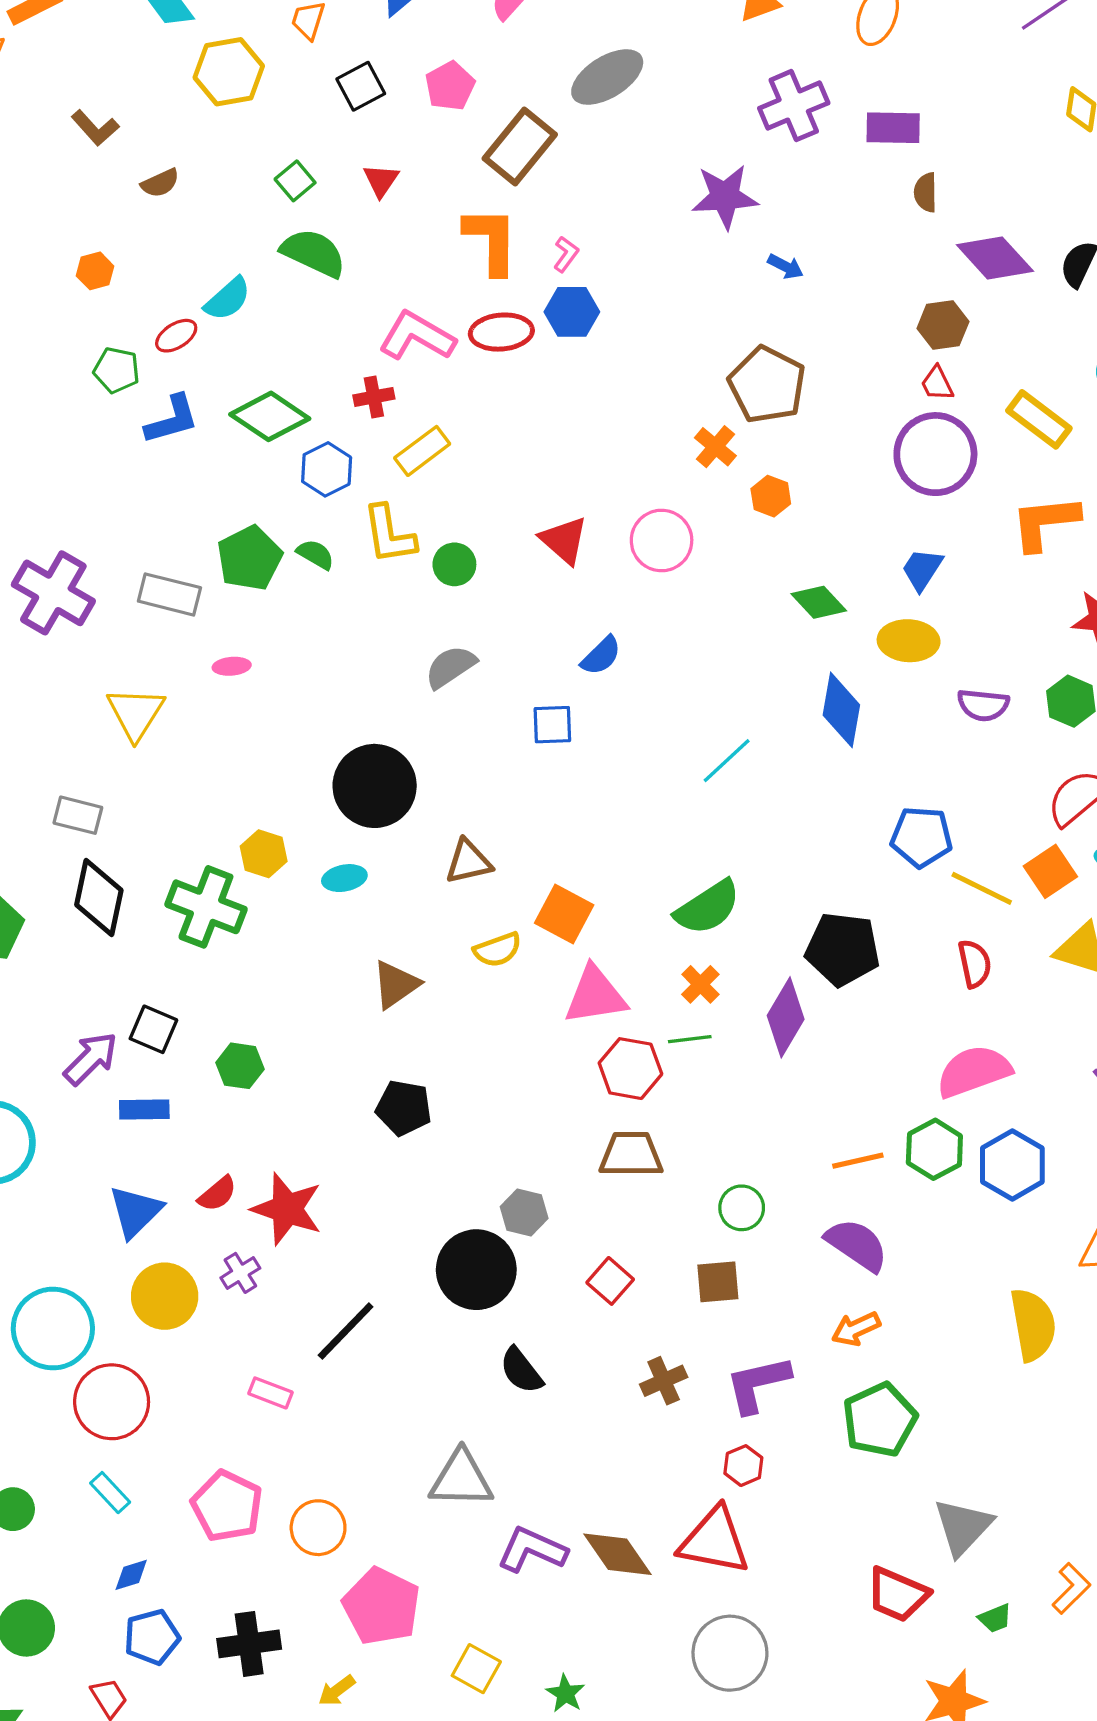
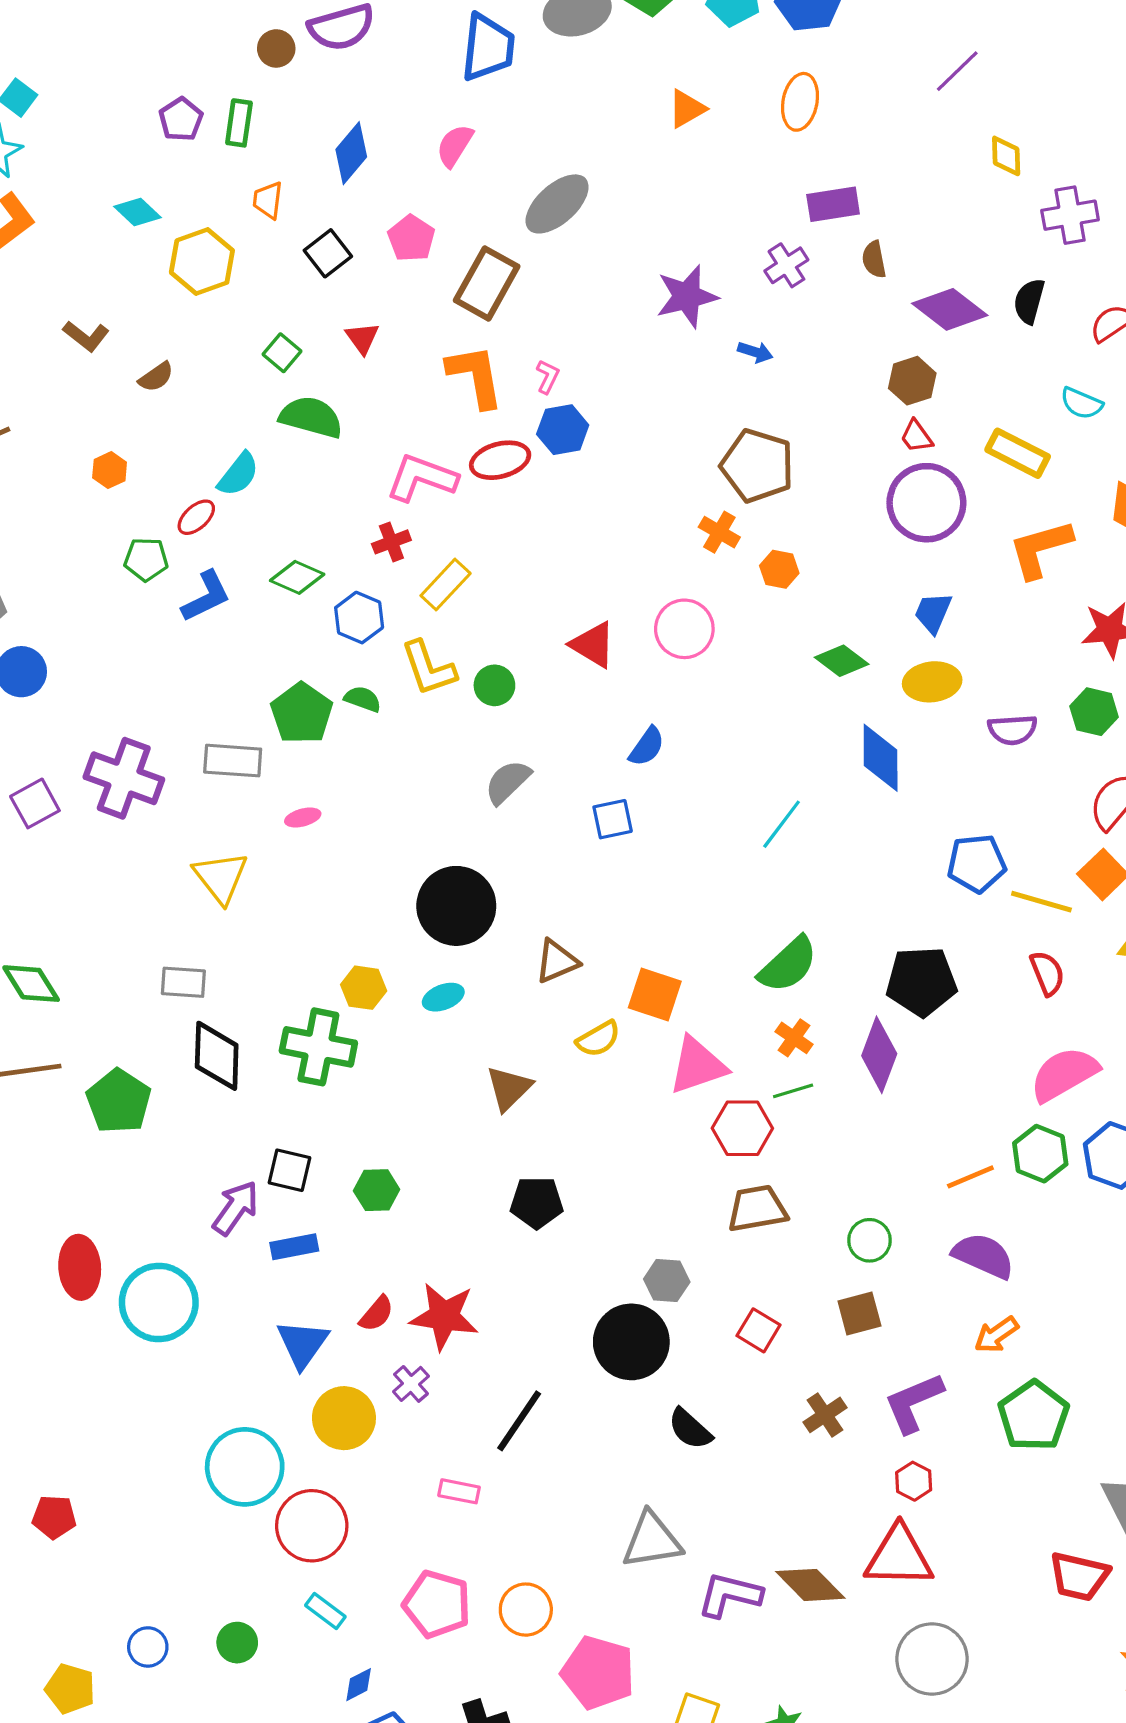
purple cross: (794, 106) -> (786, 265), moved, size x0.7
green diamond: (270, 416) -> (297, 577), size x0.7

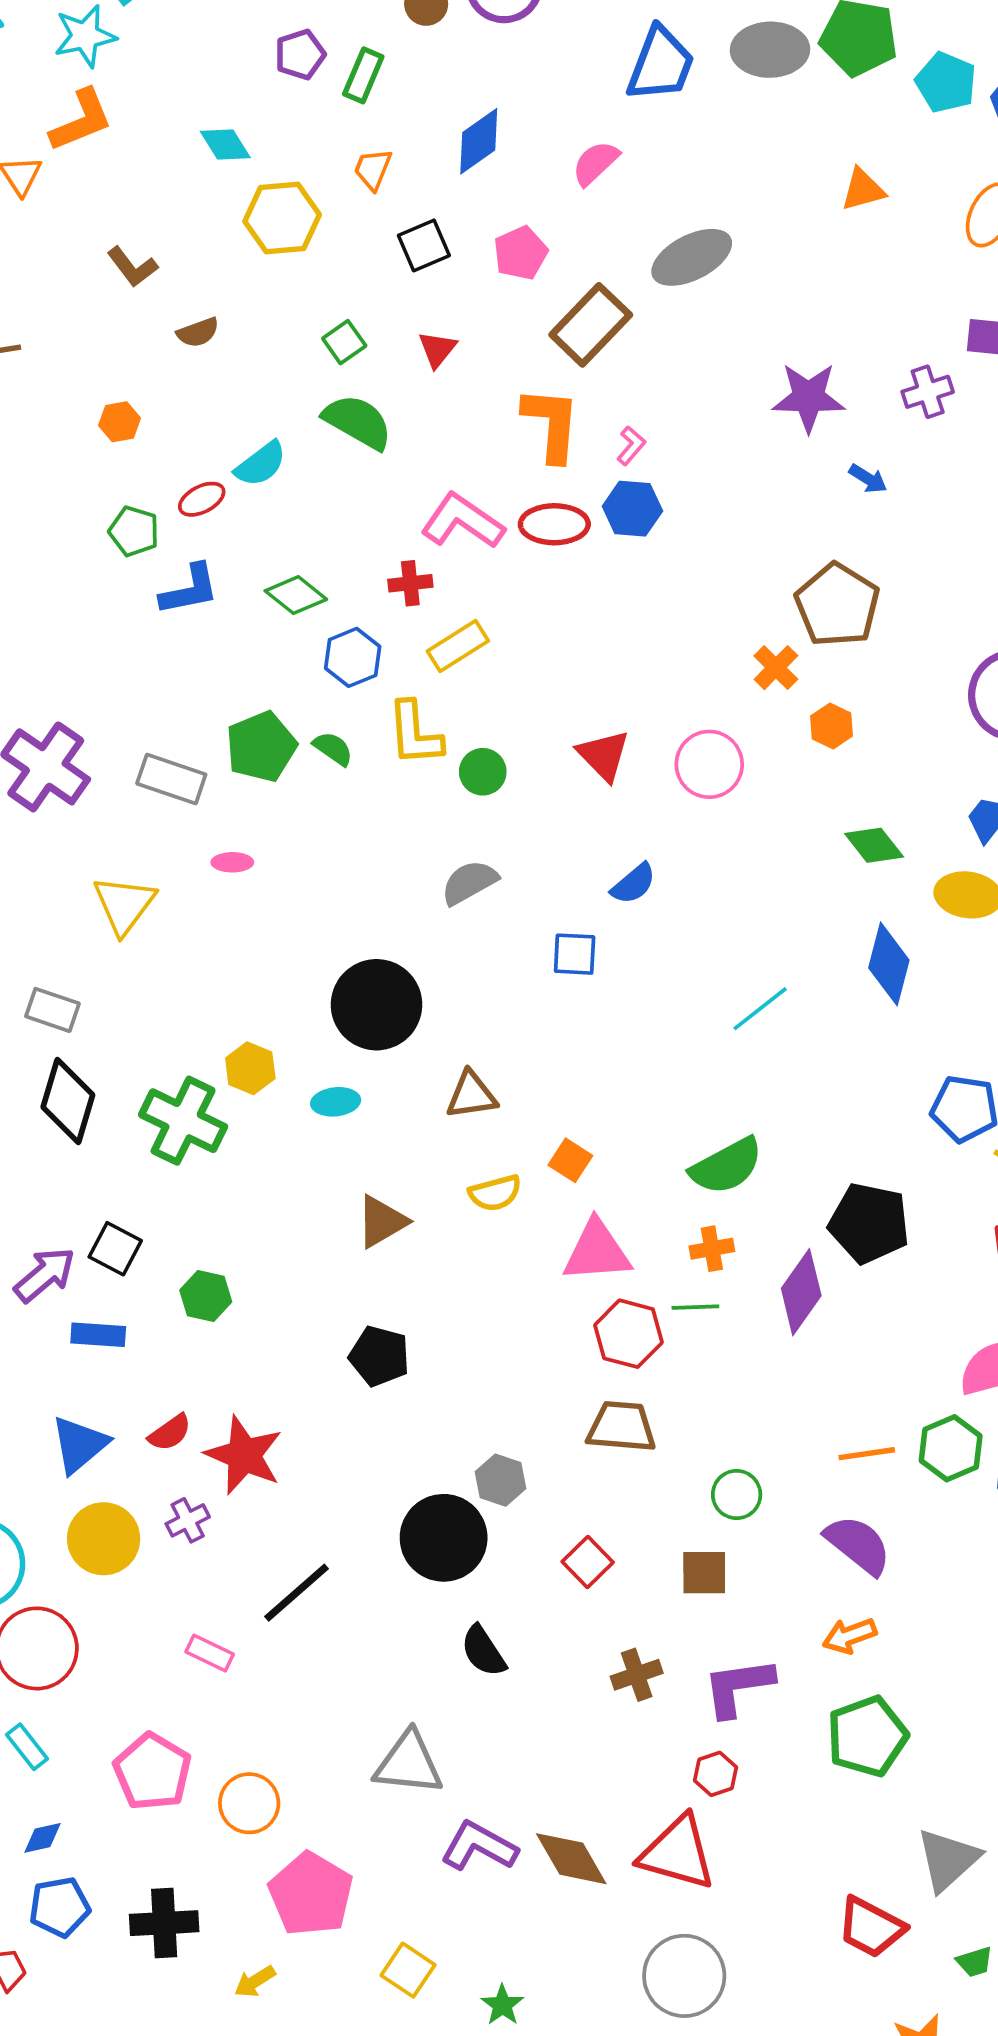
orange square: (655, 995) -> (570, 1160), size x0.7
orange cross: (794, 1038) -> (712, 1249), turned 30

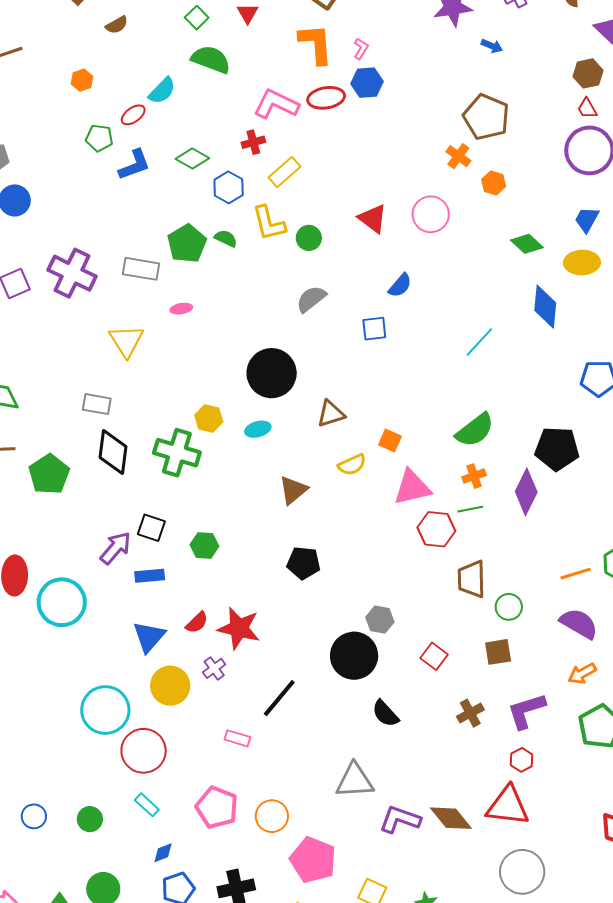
brown trapezoid: (621, 1427) -> (472, 579), moved, turned -87

